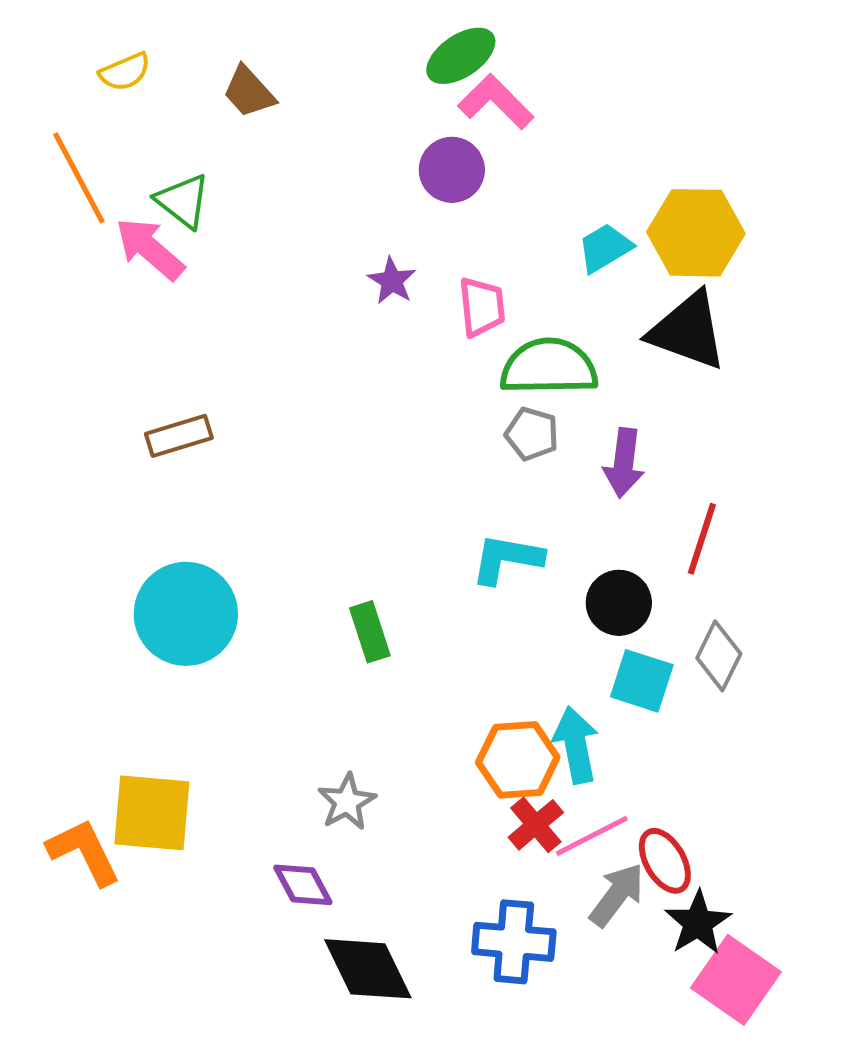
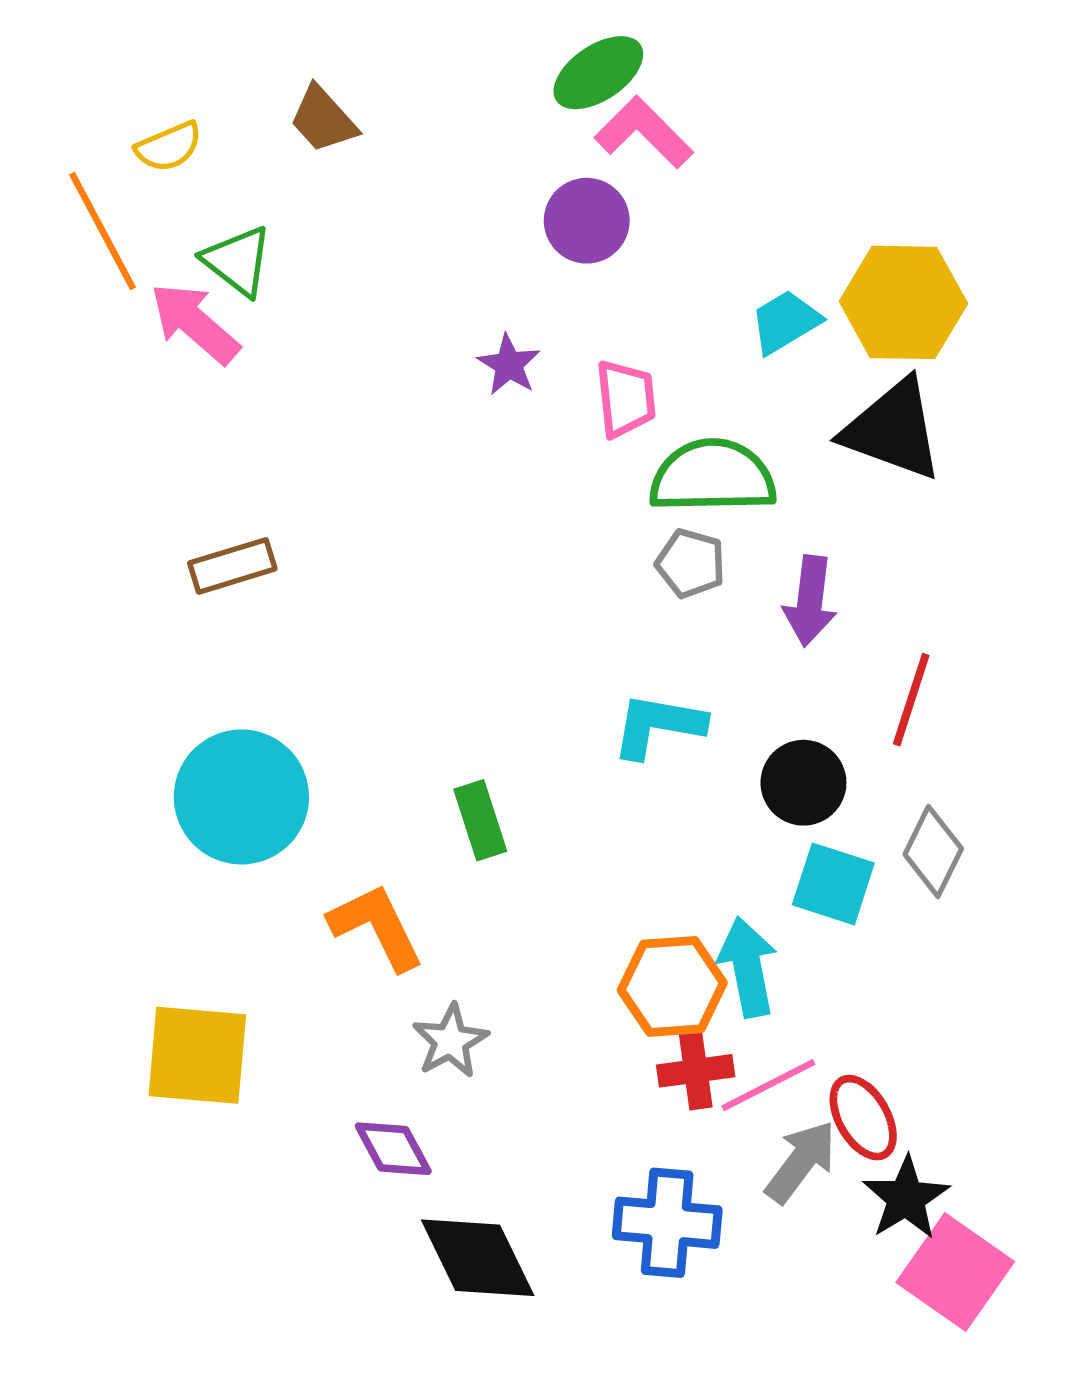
yellow semicircle: (125, 72) -> (169, 147), moved
red cross: (536, 825) -> (696, 1071), turned 32
orange L-shape: (84, 852) -> (376, 927), moved

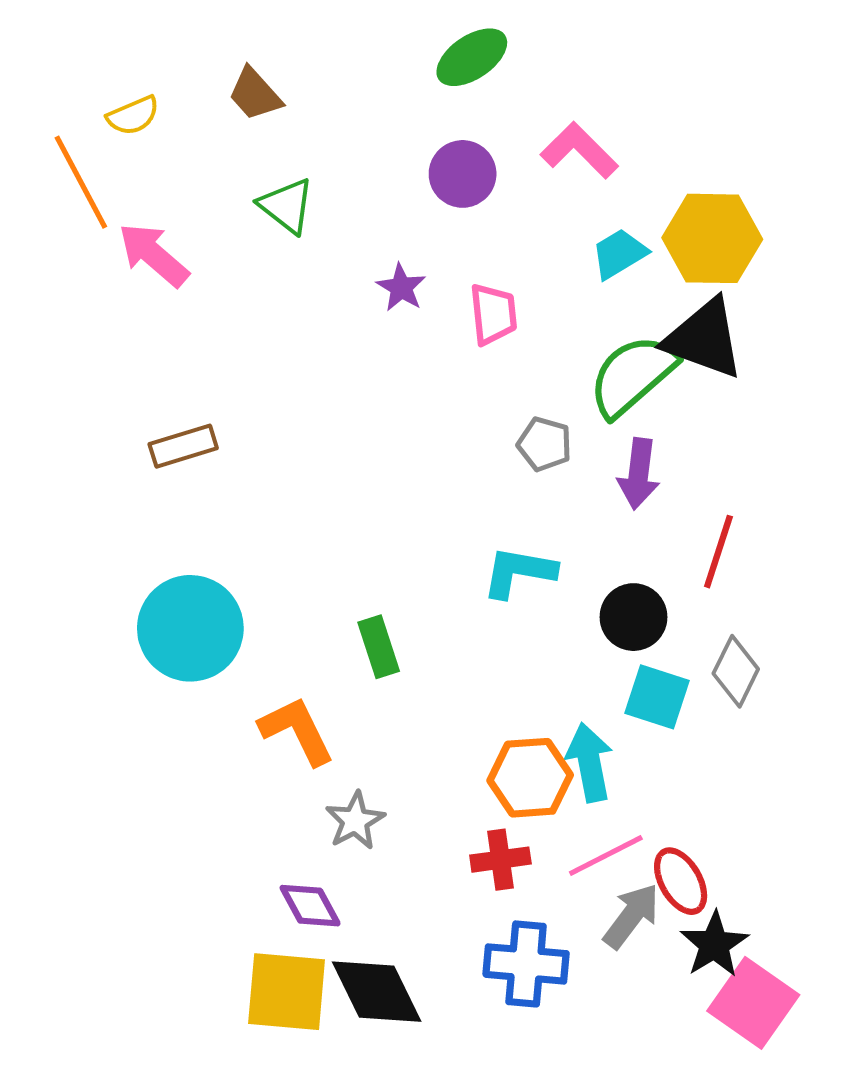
pink L-shape: (644, 132) -> (579, 150), moved
green triangle: (238, 261) -> (287, 206), moved
green semicircle: (713, 476) -> (632, 376), moved, turned -40
yellow square: (197, 1055) -> (287, 992), moved
red cross: (696, 1071) -> (500, 860), moved

